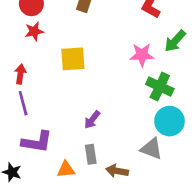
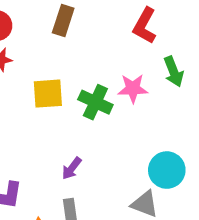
green arrow: (175, 41) -> (174, 72), turned -65
green cross: (160, 87) -> (95, 102), moved

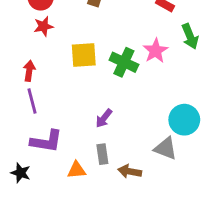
pink star: (133, 88) -> (156, 51), turned -30

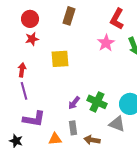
pink star: (156, 51) -> (106, 43), moved
green cross: (124, 62) -> (97, 102), moved

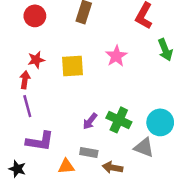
red star: (32, 39) -> (36, 60), moved
pink star: (106, 43) -> (116, 56), moved
gray rectangle: (73, 128) -> (89, 153), turned -72

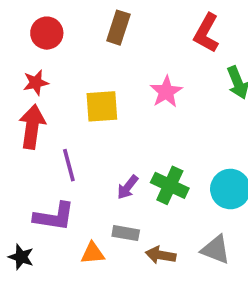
red star: (36, 60) -> (36, 83), moved
red arrow: (25, 80) -> (32, 127), size x1.6
purple line: (27, 106) -> (69, 165), moved
gray triangle: (144, 148) -> (216, 250), moved

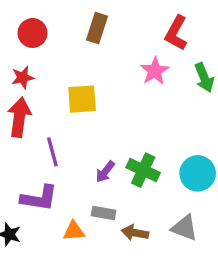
pink star: (166, 92) -> (155, 71), moved

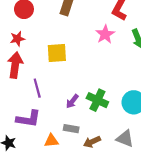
brown arrow: (135, 233) -> (92, 142), turned -35

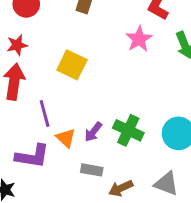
yellow square: (57, 53) -> (72, 65), turned 30
orange triangle: (51, 141) -> (66, 138), moved, turned 48

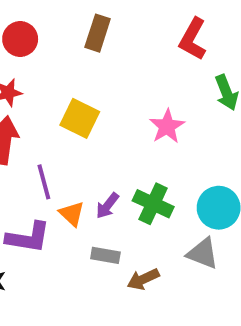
pink star: (139, 39) -> (167, 126), moved
gray triangle: (166, 184) -> (203, 253), moved

